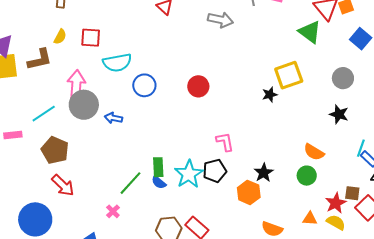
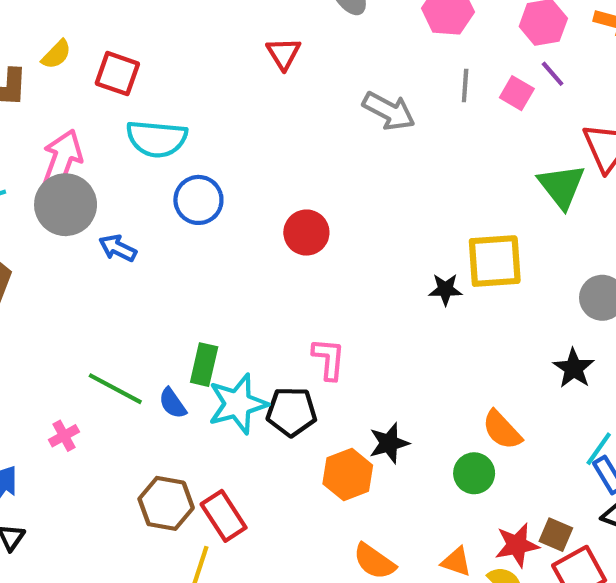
green rectangle: (158, 167) -> (204, 365), moved
green line: (130, 183) -> (115, 389), turned 60

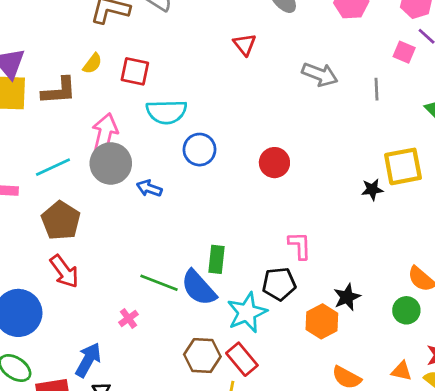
gray line: (465, 85) -> (376, 89), moved
blue semicircle: (173, 403) -> (199, 288), size x1.8
cyan star: (238, 404) -> (247, 313), moved

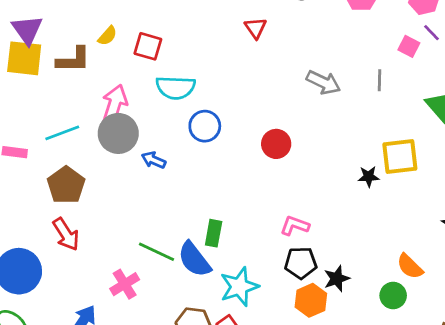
gray arrow: (320, 74) -> (323, 82), moved
pink L-shape: (300, 245) -> (295, 226), turned -72
black pentagon: (279, 284) -> (301, 263), moved
pink cross: (128, 318) -> (125, 284), size x1.5

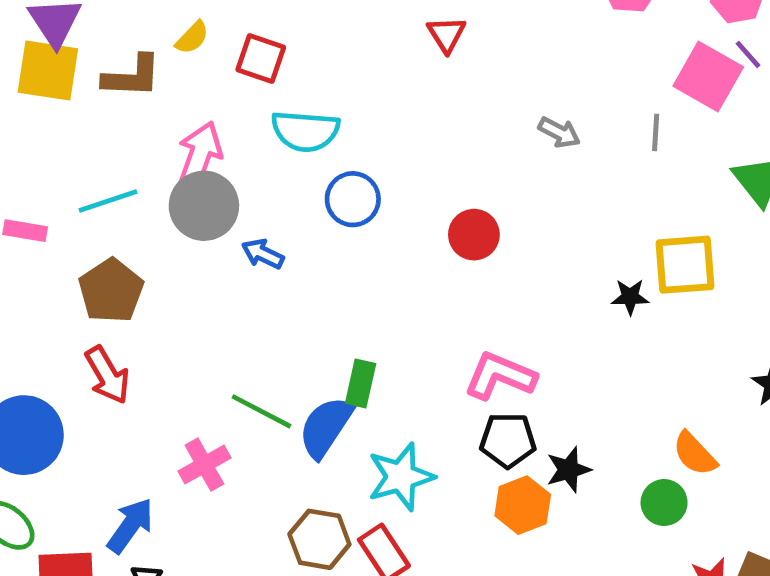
pink square: (409, 46) -> (708, 76), size x1.8
gray arrow: (323, 82) -> (559, 132), size x0.7
pink L-shape: (295, 226) -> (500, 376), size x1.4
blue semicircle: (194, 259) -> (326, 427), turned 69

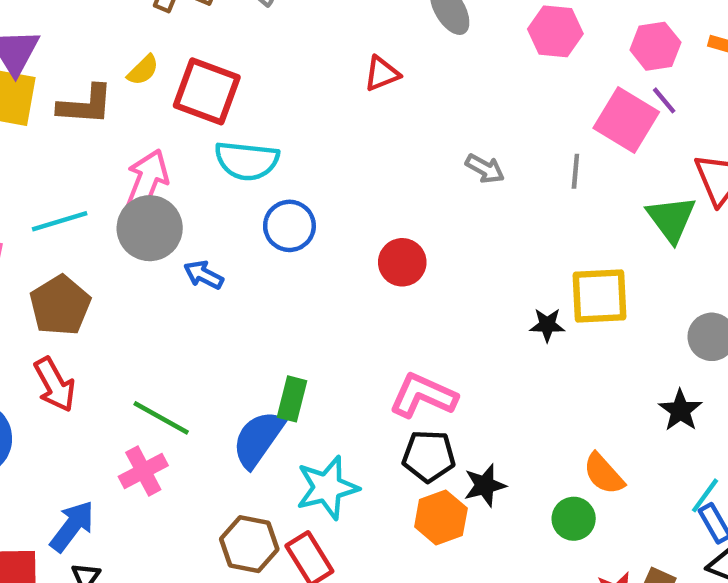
red triangle: (447, 34) -> (382, 74), turned 39
red square: (261, 58) -> (207, 91), size x1.4
green line: (261, 411) -> (161, 418), moved

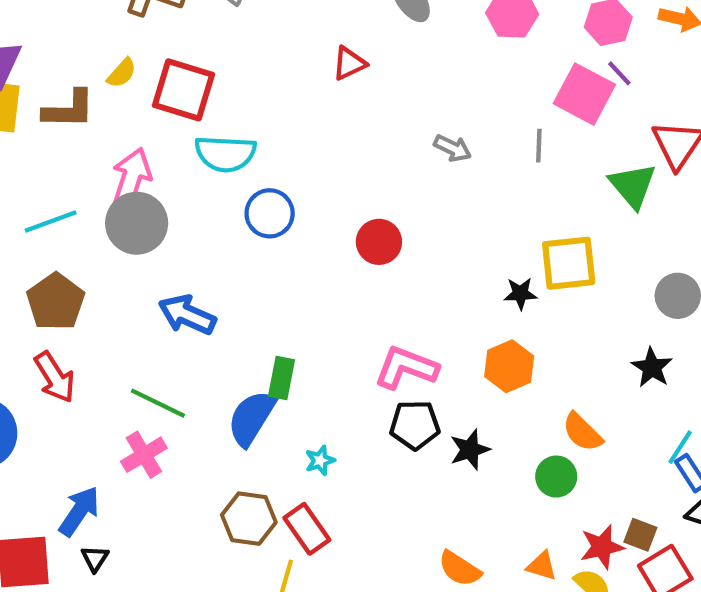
blue arrow: (204, 275) -> (187, 315), moved, size x1.5
cyan star: (327, 488) -> (320, 460), size x0.5
orange hexagon: (441, 517) -> (509, 366), moved

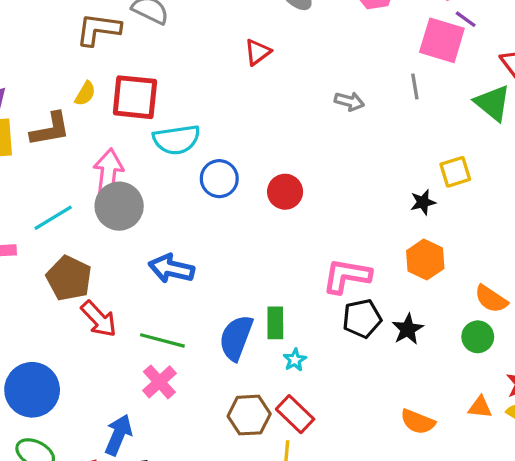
red circle: (379, 242) -> (285, 192), moved
yellow square: (569, 263) -> (455, 172), size x0.7
red arrow: (55, 377) -> (99, 319), moved
green rectangle: (281, 378) -> (275, 323), moved

